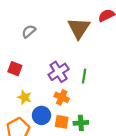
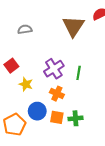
gray semicircle: (29, 31) -> (25, 29), turned 32
red square: (15, 69) -> (11, 66), turned 32
yellow star: (24, 97) -> (26, 84), moved

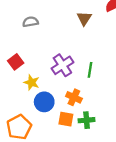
brown triangle: (73, 26) -> (84, 18), size x0.6
orange cross: (57, 94) -> (74, 97), moved
blue circle: (37, 111) -> (44, 102), moved

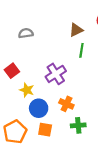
brown triangle: (84, 18) -> (76, 30), turned 32
green line: (90, 70) -> (81, 50), moved
orange square: (66, 119) -> (45, 130), moved

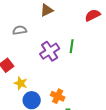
brown triangle: (76, 30) -> (47, 10), moved
purple cross: (56, 74) -> (50, 51), moved

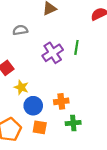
orange cross: (58, 96) -> (61, 101), turned -32

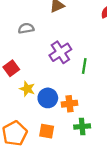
green line: (76, 47) -> (84, 66), moved
blue circle: (33, 106) -> (48, 98), moved

